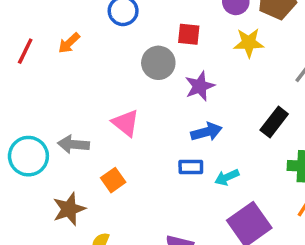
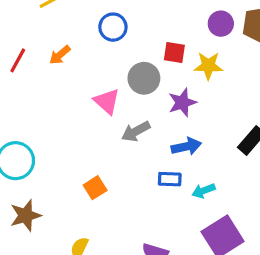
yellow star: (249, 43) -> (208, 66), moved
pink triangle: (126, 123) -> (107, 101), moved
gray arrow: (73, 144) -> (136, 131), moved, turned -36
brown star: (69, 209) -> (26, 215), moved

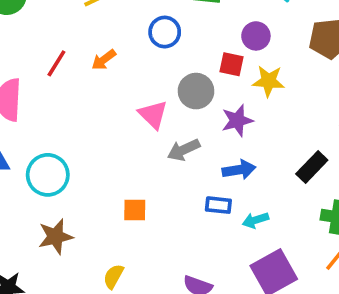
purple circle: (221, 24) -> (256, 36), moved
orange square: (95, 188) -> (135, 210), turned 30

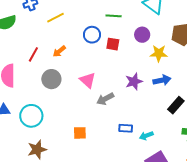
red square: (231, 64) -> (113, 44), moved
yellow star: (269, 81) -> (159, 53), moved
gray circle: (196, 91) -> (51, 79), moved
blue arrow: (239, 170) -> (162, 80), moved

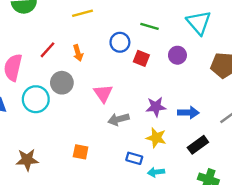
orange arrow: (59, 51) -> (78, 53), turned -80
yellow star: (159, 53) -> (156, 138), moved
cyan circle: (31, 116) -> (36, 99), moved

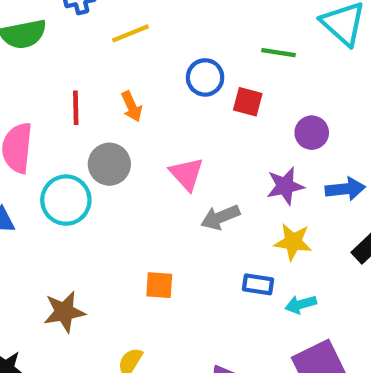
green line: (150, 26) -> (278, 53), moved
red line: (48, 50) -> (76, 108), turned -36
purple circle: (177, 55) -> (312, 133), moved

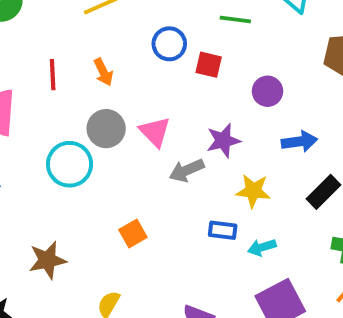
gray circle: (109, 164) -> (106, 129), moved
purple star: (285, 186) -> (223, 141), moved
cyan circle: (66, 200) -> (70, 164), moved
orange square: (159, 285) -> (133, 234), turned -32

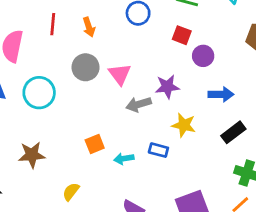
red square: (209, 65) -> (182, 35), moved
cyan circle: (70, 164) -> (39, 93), moved
cyan arrow: (262, 247) -> (124, 159), moved

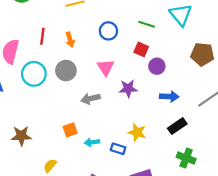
pink triangle: (120, 74) -> (106, 67), moved
cyan circle: (39, 93) -> (34, 74), moved
gray arrow: (139, 104) -> (91, 99), moved
yellow star: (184, 125) -> (137, 132), moved
blue rectangle: (158, 150) -> (118, 149), moved

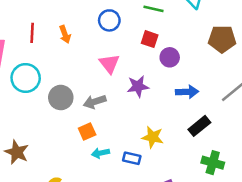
gray circle: (66, 71) -> (61, 98), moved
orange square: (70, 130) -> (87, 132), moved
brown star: (21, 136) -> (17, 152), turned 30

